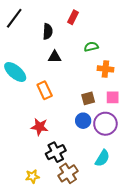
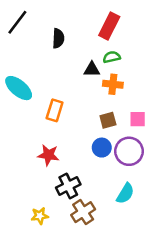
red rectangle: (73, 17) -> (109, 26), moved, size x1.5
black triangle: (55, 57) -> (92, 69), moved
orange cross: (105, 69) -> (113, 84), moved
orange rectangle: (45, 90) -> (55, 110), turned 42

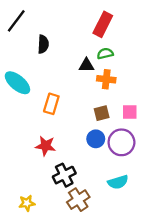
black semicircle: (58, 38) -> (43, 44), moved
cyan semicircle: (125, 193) -> (118, 182), turned 42
yellow star: (40, 216) -> (27, 203), moved

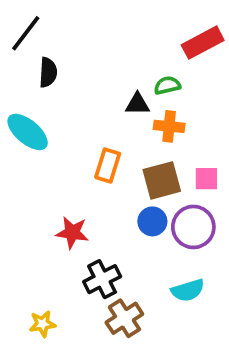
red rectangle: (103, 24) -> (203, 43), moved, turned 35
black semicircle: (43, 44) -> (48, 72), moved
orange rectangle: (51, 104) -> (108, 166), moved
brown square: (102, 113) -> (162, 180), size x1.5

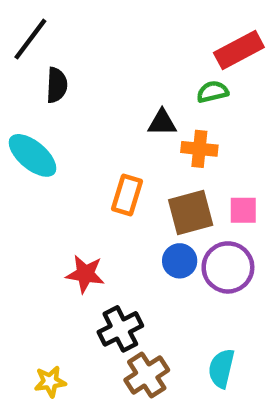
green semicircle: (167, 85) -> (213, 92), moved
cyan semicircle: (188, 290) -> (221, 368), moved, turned 120

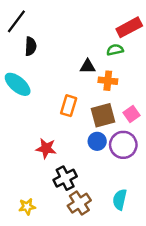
pink square: (243, 210) -> (132, 114), turned -35

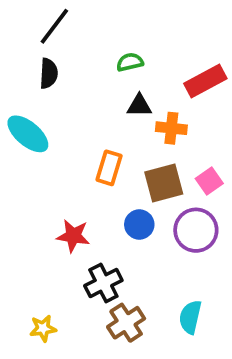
black line: (16, 21) -> (54, 26), moved
red rectangle: (129, 27) -> (205, 81), moved
green semicircle: (115, 50) -> (130, 62), moved
blue circle: (97, 141) -> (139, 224), moved

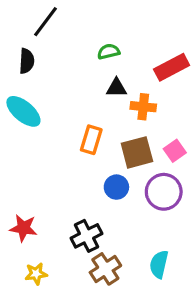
black semicircle: (49, 73) -> (27, 61), moved
red star: (73, 236) -> (23, 228), moved

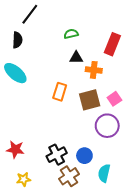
red rectangle: (172, 67) -> (112, 44), turned -40
blue circle: (116, 187) -> (84, 156), moved

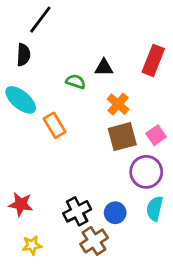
green semicircle: (71, 34) -> (76, 82), moved, turned 32
black triangle: (76, 58) -> (104, 67), moved
orange cross: (94, 70) -> (118, 104), moved, turned 35
orange rectangle: (60, 92) -> (55, 125), moved, turned -48
cyan semicircle: (104, 173) -> (155, 209), moved

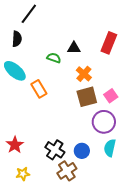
red star: (21, 204) -> (15, 145), turned 30
black cross: (77, 211) -> (55, 150), turned -30

